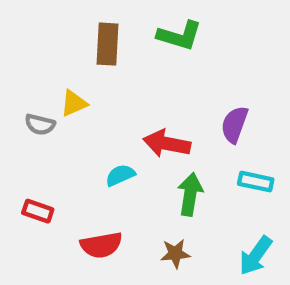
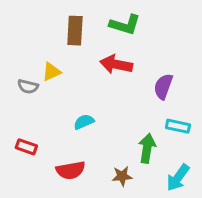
red arrow: (167, 143) -> (116, 64), moved
green arrow: (190, 194) -> (147, 148), moved

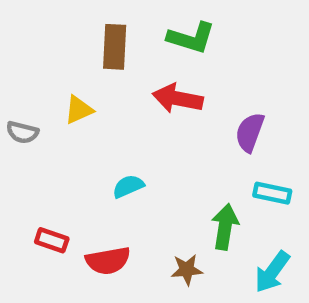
gray semicircle: (28, 86) -> (22, 132), moved
red rectangle: (26, 147) -> (52, 240), moved

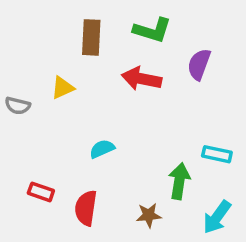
purple semicircle: (250, 132) -> (199, 64), moved
red semicircle: (108, 261) -> (86, 208), turned 108

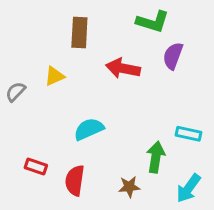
green L-shape: (152, 30) -> (153, 22), moved
gray semicircle: (18, 106) -> (16, 92), turned 120
cyan semicircle: (102, 149) -> (89, 129), size x1.4

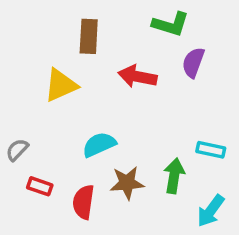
yellow triangle: (55, 76) -> (61, 85), size x1.5
gray semicircle: (16, 92) -> (17, 150), moved
brown star: (129, 187) -> (127, 183), moved, size x1.4

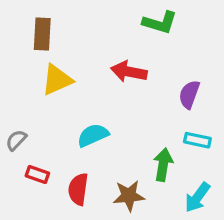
brown rectangle: (89, 36) -> (42, 34), moved
purple semicircle: (193, 63) -> (189, 94), moved
brown star: (127, 183) -> (129, 196), moved

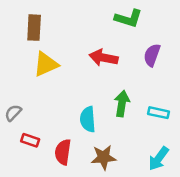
purple semicircle: (189, 94) -> (152, 55), moved
cyan semicircle: (93, 135) -> (88, 119), moved, turned -70
green arrow: (163, 165) -> (122, 104), moved

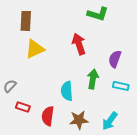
purple semicircle: (152, 55) -> (115, 59), moved
red arrow: (104, 58) -> (79, 44), turned 60
cyan arrow: (159, 159) -> (110, 121), moved

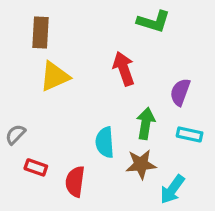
brown star: (79, 120) -> (141, 164), moved

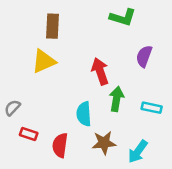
brown rectangle: (41, 33) -> (53, 26), moved
red arrow: (124, 69) -> (100, 71), moved
purple semicircle: (180, 92) -> (144, 56), moved
brown star: (141, 164) -> (104, 143), moved

